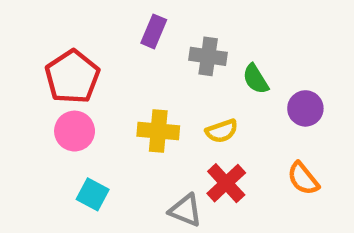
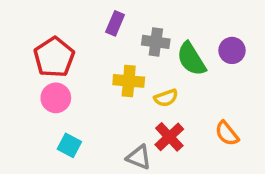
green semicircle: (256, 79) -> (191, 59), size x1.5
purple circle: (305, 108) -> (232, 50), moved
yellow cross: (158, 131) -> (129, 81), moved

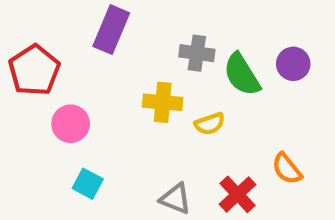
purple rectangle: (115, 23) -> (111, 30), moved, size x1.5
red pentagon: (54, 57) -> (34, 70), moved
red cross: (169, 137) -> (238, 194), moved

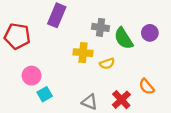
red pentagon: (34, 70) -> (17, 36), turned -30
pink circle: (71, 124) -> (32, 76), moved
cyan square: (88, 184) -> (45, 94), turned 32

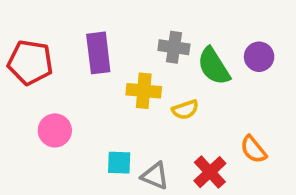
purple rectangle: (57, 15) -> (98, 53), moved, turned -30
cyan square: (45, 94) -> (119, 163), moved, turned 32

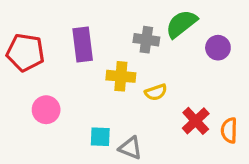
green semicircle: (214, 66) -> (181, 24), moved, turned 84
orange semicircle: (253, 149) -> (229, 130), moved, turned 40
red cross: (210, 172) -> (196, 121), moved

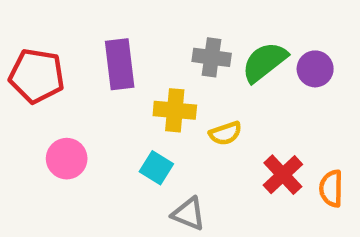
green semicircle: (181, 24) -> (264, 62), moved
cyan square: (100, 137) -> (156, 168), moved, turned 30

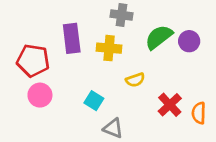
gray cross: (212, 57) -> (121, 15), moved
red pentagon: (37, 76) -> (33, 61), moved
yellow cross: (175, 110) -> (109, 48), moved

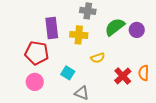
red pentagon: (33, 61) -> (37, 53), moved
pink circle: (40, 95) -> (35, 82), moved
orange semicircle: (199, 113) -> (144, 73), moved

